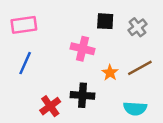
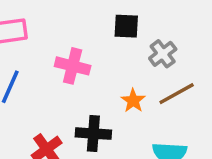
gray cross: (137, 27) -> (163, 54), moved
pink cross: (82, 49) -> (73, 66), moved

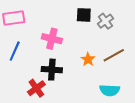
gray cross: (163, 54) -> (105, 21), moved
black cross: (93, 134) -> (52, 70), moved

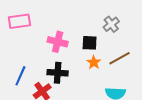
black square: (84, 15) -> (90, 43), moved
blue line: (15, 51) -> (20, 76), moved

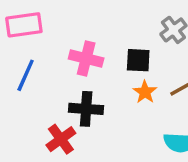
blue line: (20, 76) -> (26, 75), moved

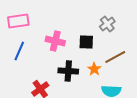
orange star: (145, 92) -> (94, 69), moved
black cross: (86, 109) -> (68, 71), moved

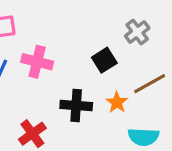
pink cross: (55, 41) -> (37, 62), moved
black square: (86, 42) -> (104, 60), turned -35

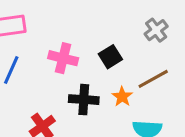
gray cross: (137, 32) -> (156, 30), moved
pink cross: (37, 62) -> (63, 58), moved

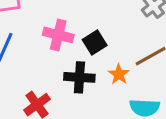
black square: (110, 57) -> (95, 43), moved

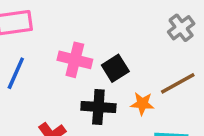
orange star: (119, 74) -> (142, 104), turned -30

